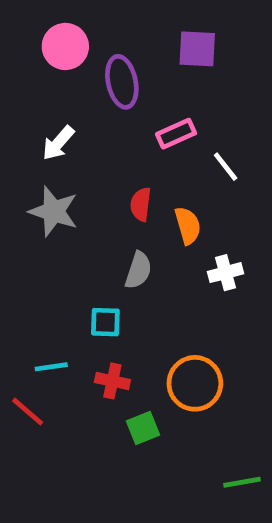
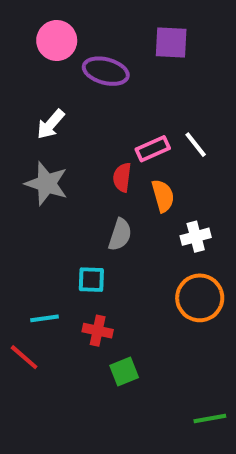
purple ellipse: (122, 82) -> (106, 71), turned -63
pink rectangle: (176, 134) -> (153, 149), moved
orange circle: (195, 383) -> (200, 298), moved

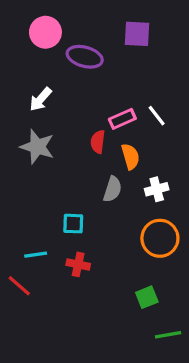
gray semicircle: (120, 235) -> (112, 189), moved
green square: (124, 371) -> (147, 297), moved

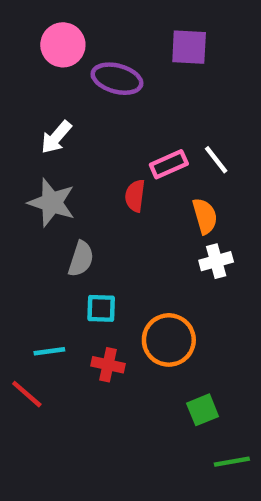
orange semicircle: (130, 157) -> (205, 216), moved
gray semicircle: (112, 189) -> (81, 259), moved
orange circle: (160, 238) -> (169, 340), moved

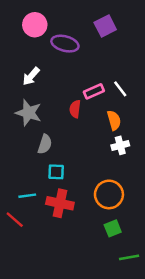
purple square: (189, 47) -> (105, 26), turned -30
orange circle: (169, 340) -> (109, 194), moved
red cross: (108, 365) -> (60, 203), size x1.5

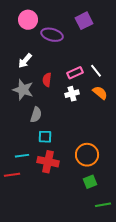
red semicircle: (75, 109) -> (47, 80), moved
orange semicircle: (114, 120) -> (100, 93), moved, turned -35
white cross: (120, 145) -> (72, 94), moved
red line: (15, 220) -> (12, 175), turned -49

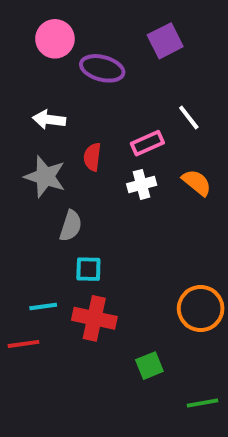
white arrow: (25, 61) -> (49, 120), turned 56
white line: (96, 71) -> (189, 118), moved
orange circle: (87, 155) -> (201, 308), moved
green square: (90, 182) -> (149, 366), moved

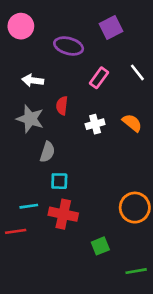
pink circle: (55, 39) -> (21, 26), moved
white line: (189, 118) -> (137, 72), moved
pink rectangle: (147, 143) -> (99, 78), moved, turned -30

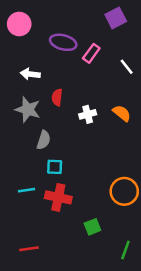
purple square: (111, 27) -> (116, 18), moved
pink rectangle: (99, 78) -> (91, 53), moved
red line: (16, 231) -> (29, 249), moved
green line: (136, 271) -> (125, 250), turned -60

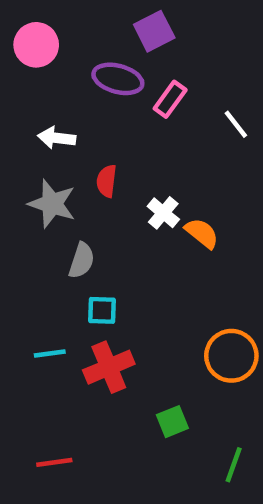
purple square: (116, 18) -> (154, 31), moved
orange semicircle: (122, 113) -> (202, 233), moved
white cross: (88, 114) -> (163, 213), turned -35
red cross: (58, 197) -> (109, 367), turned -35

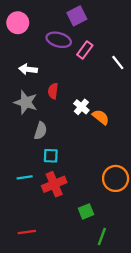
green line: (234, 465) -> (102, 236), moved

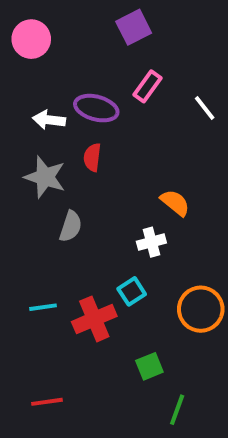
purple ellipse: (59, 40) -> (96, 108), moved
white cross: (81, 107) -> (151, 242), moved, turned 35
cyan square: (51, 156) -> (132, 291), moved, turned -35

